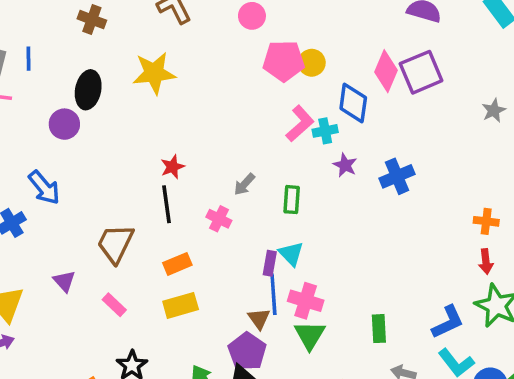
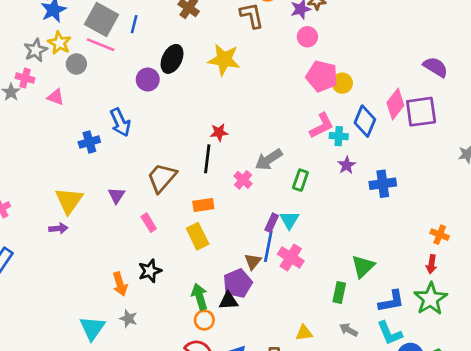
gray arrow: (244, 184) -> (269, 159), size x1.5
yellow rectangle: (181, 305) -> (198, 236), turned 65
green triangle: (310, 335) -> (363, 266), moved

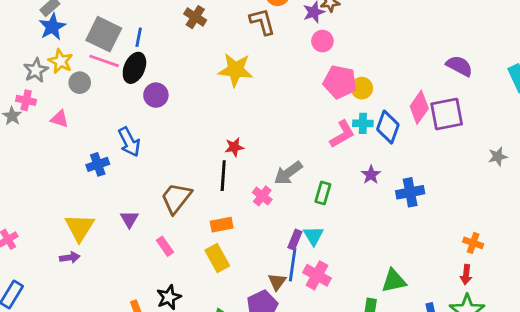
black ellipse: (172, 59) -> (134, 68), moved
cyan cross: (339, 136) -> (363, 123), moved
green triangle: (363, 266) -> (394, 281), turned 35

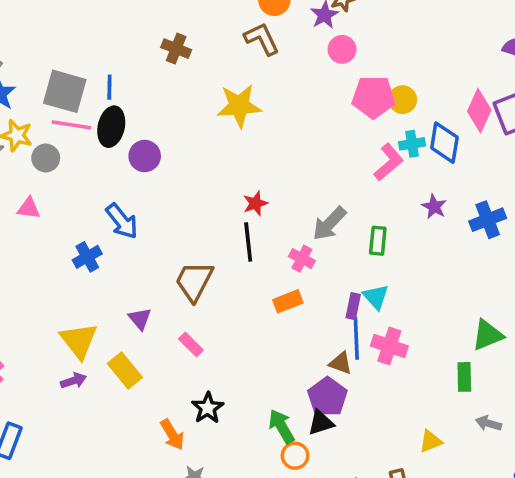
orange rectangle: (222, 225) -> (288, 301), moved
yellow rectangle: (217, 258) -> (125, 371), moved
brown triangle: (277, 282) -> (341, 363), turned -36

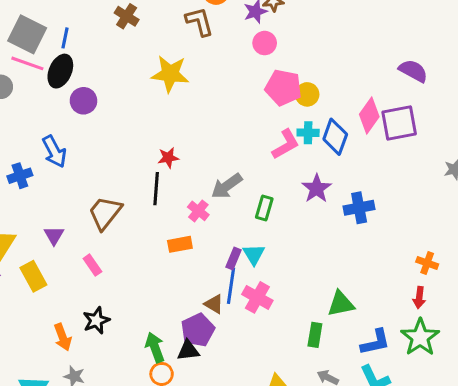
purple star: (434, 207) -> (317, 188), size x1.4

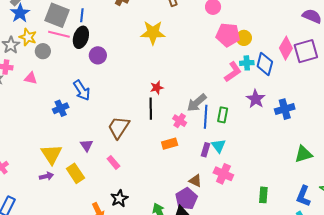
blue line: (231, 286) -> (206, 117), moved
green triangle: (341, 304) -> (303, 154), moved
blue L-shape: (375, 342) -> (303, 196), turned 130

